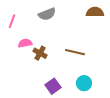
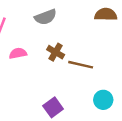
brown cross: (40, 53) -> (56, 52), moved
cyan circle: (84, 83) -> (103, 100), moved

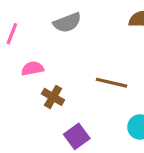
brown cross: (56, 52) -> (53, 97), moved

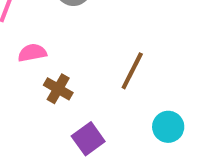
brown line: (111, 83) -> (132, 71), turned -76

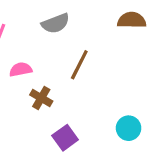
brown line: (132, 71) -> (79, 65), moved

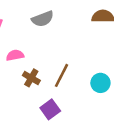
brown line: (79, 65) -> (61, 75), moved
cyan circle: (129, 128) -> (100, 83), moved

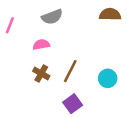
pink semicircle: (15, 55) -> (41, 45), moved
purple square: (50, 109) -> (73, 104), moved

